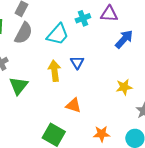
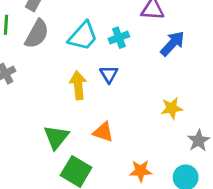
cyan cross: (83, 18) -> (119, 38), moved
green triangle: (19, 86) -> (56, 137), moved

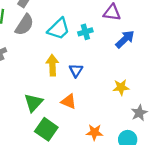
blue triangle: (109, 74) -> (76, 70), moved

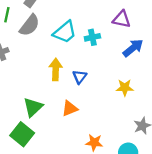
yellow star: (121, 87) -> (125, 88), moved
orange triangle: (69, 101) -> (70, 108), turned -49
green square: (46, 129) -> (22, 134), moved

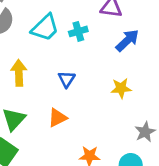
yellow arrow: (56, 69) -> (19, 73), moved

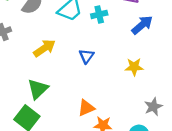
yellow arrow: (19, 73) -> (45, 48), turned 55
orange triangle: (58, 118) -> (86, 108), moved

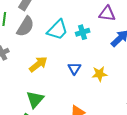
yellow star: (134, 67) -> (99, 74), moved

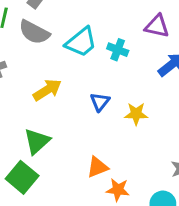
gray semicircle: (25, 27) -> (34, 32), turned 80
cyan cross: (83, 32) -> (118, 50), turned 32

